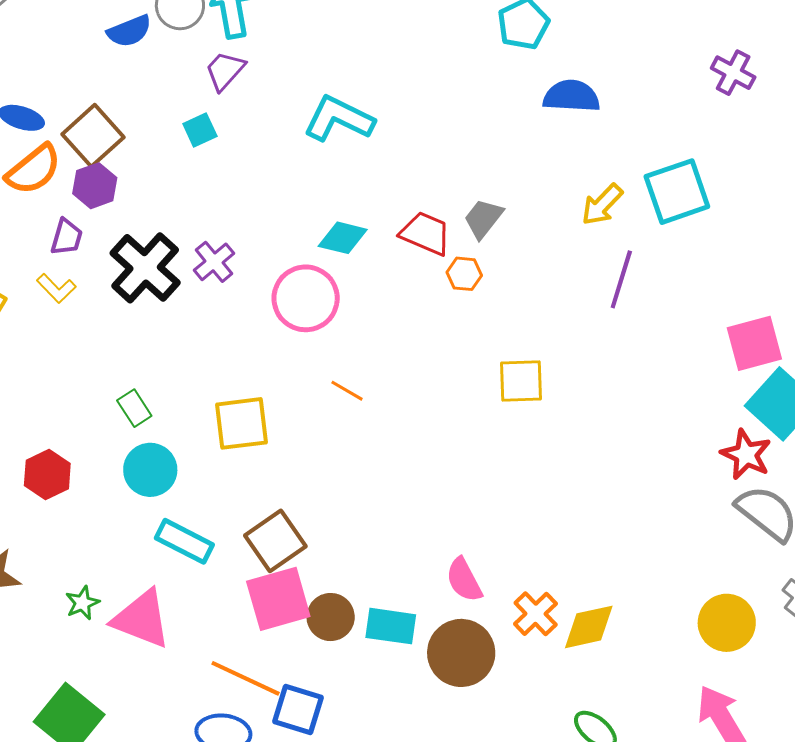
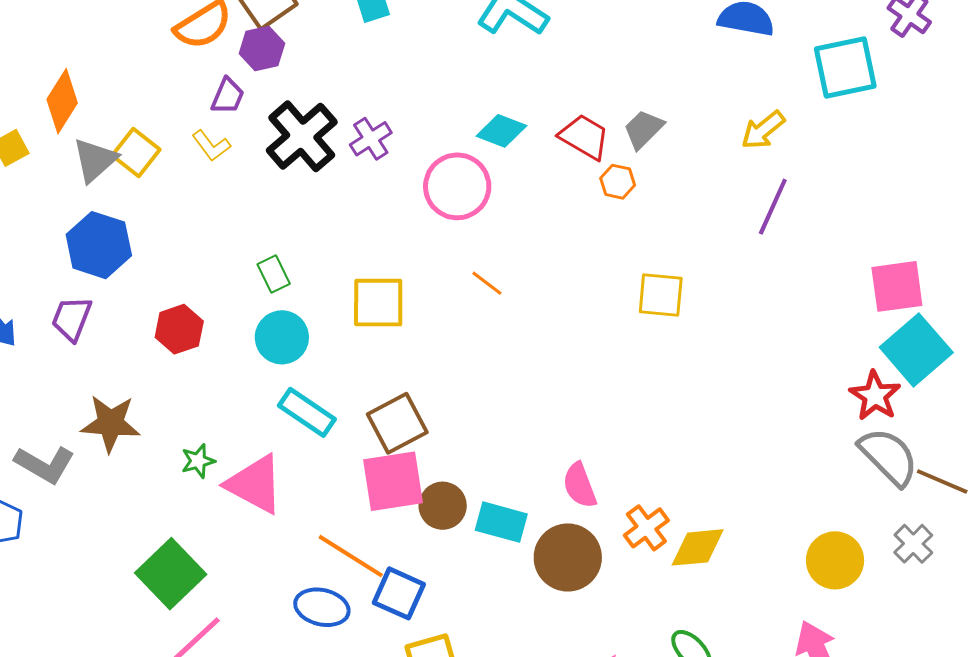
cyan square: (677, 192) -> (845, 68), moved

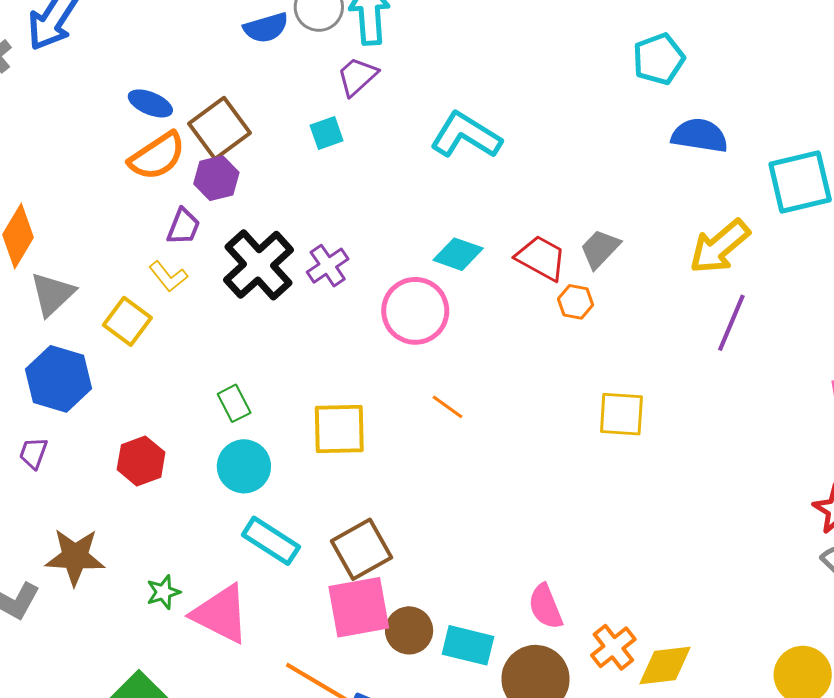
yellow arrow: (763, 130) -> (720, 247), size x1.4
yellow square: (136, 152) -> (127, 321), moved
purple trapezoid: (72, 319) -> (33, 453), size x0.7

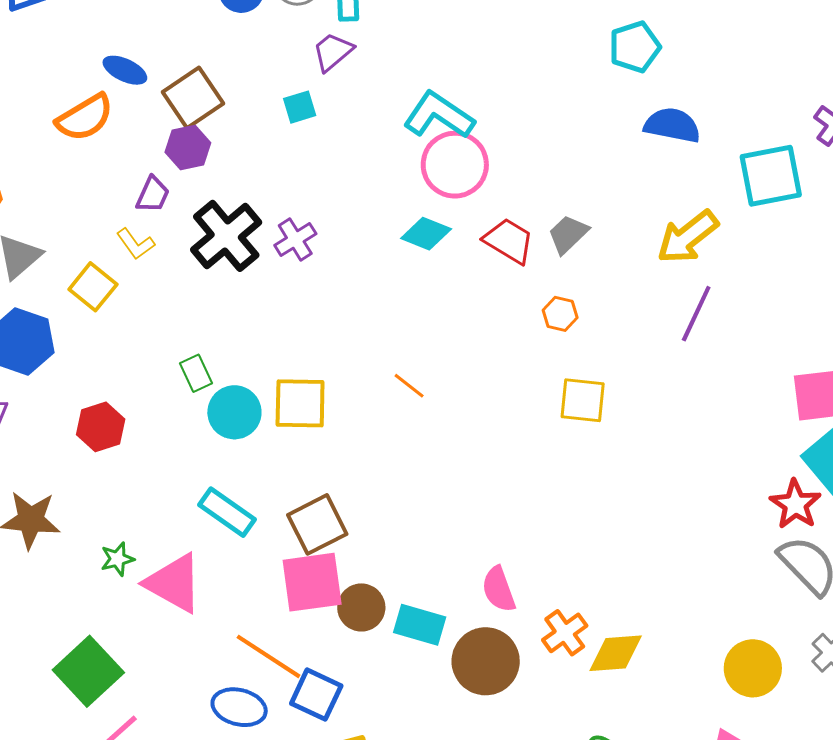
orange semicircle: (157, 156) -> (85, 118), moved
orange hexagon: (576, 302) -> (560, 314), moved
pink circle: (415, 311) -> (455, 165), moved
cyan circle: (244, 466) -> (234, 412), moved

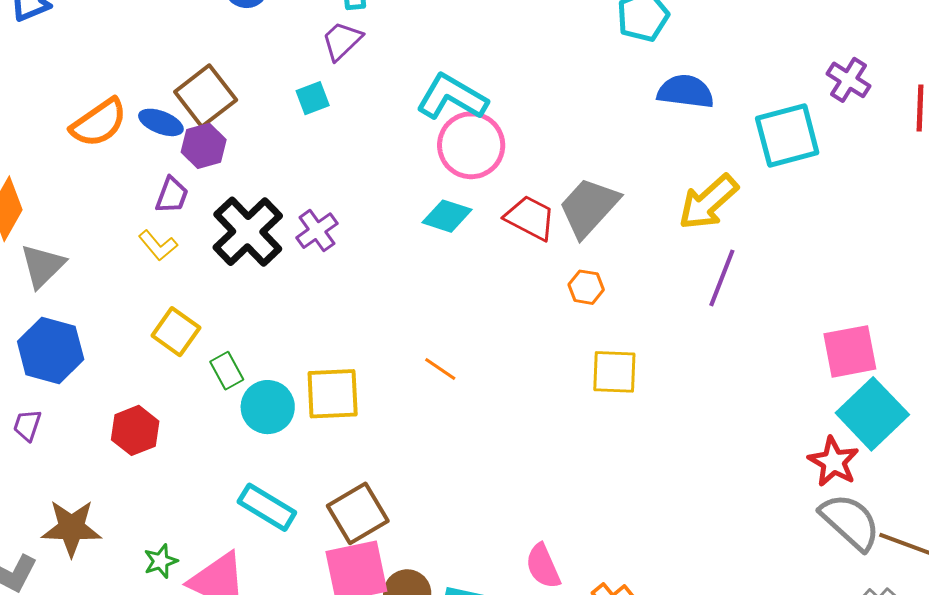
blue ellipse: (125, 70) -> (161, 122), moved
gray trapezoid: (568, 234) -> (589, 207), size x1.5
yellow square: (93, 287) -> (176, 332), moved

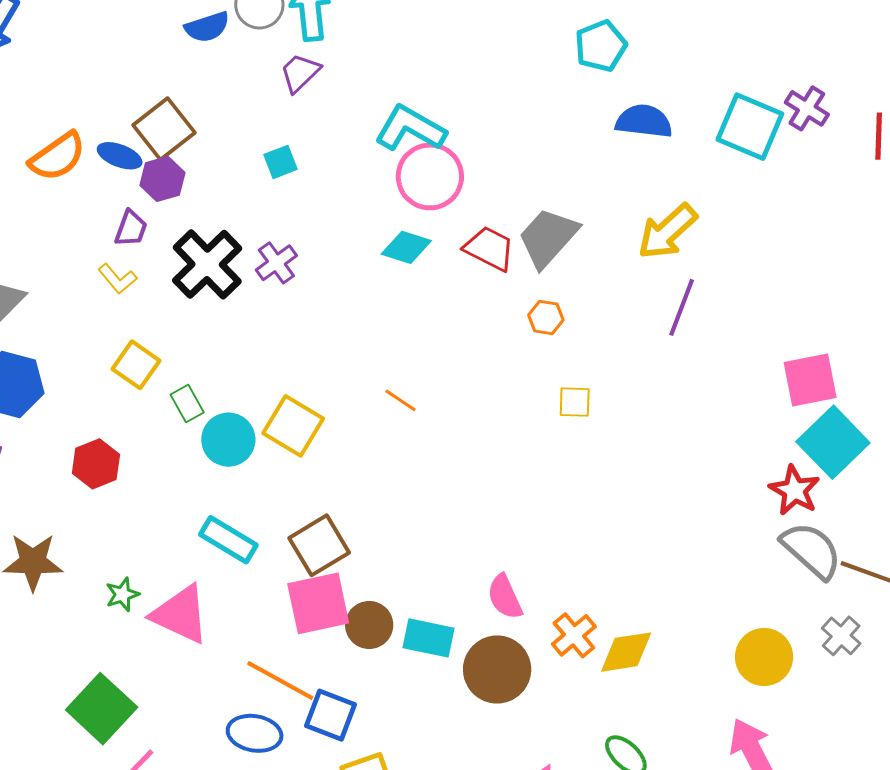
cyan square: (313, 98) -> (280, 162), moved
cyan square: (787, 135) -> (750, 127), moved, turned 38
yellow square: (614, 372) -> (575, 402), size x0.7
yellow square: (333, 394) -> (293, 426), turned 34

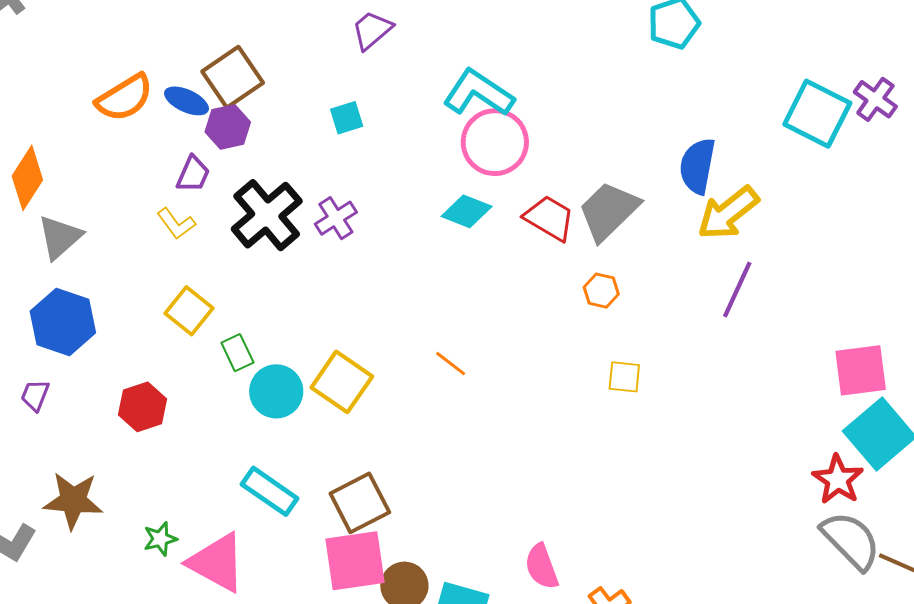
blue semicircle: (644, 121) -> (697, 166), moved, turned -90

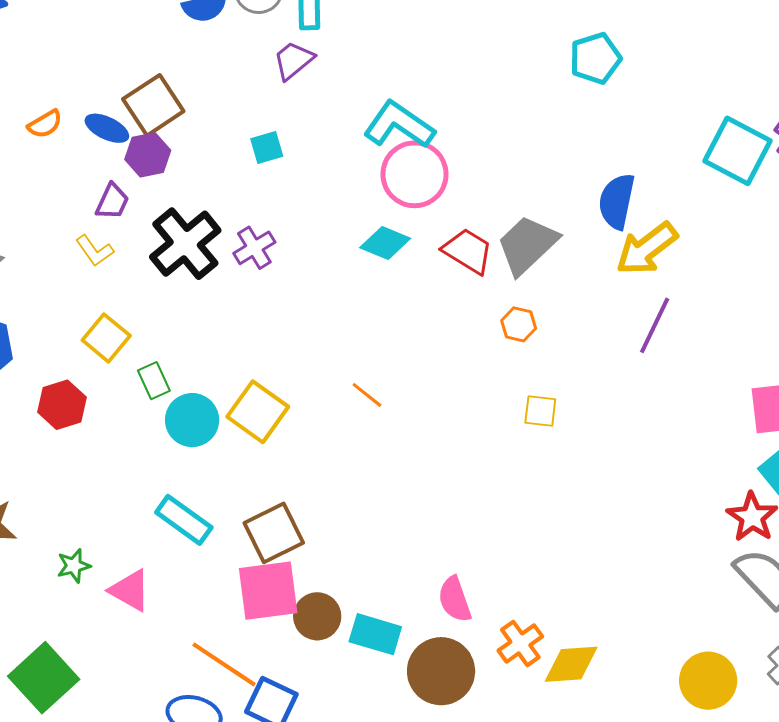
orange semicircle: (124, 98) -> (45, 124), size x0.6
red hexagon: (143, 407) -> (62, 405), moved
pink triangle: (217, 563) -> (130, 590), size x0.7

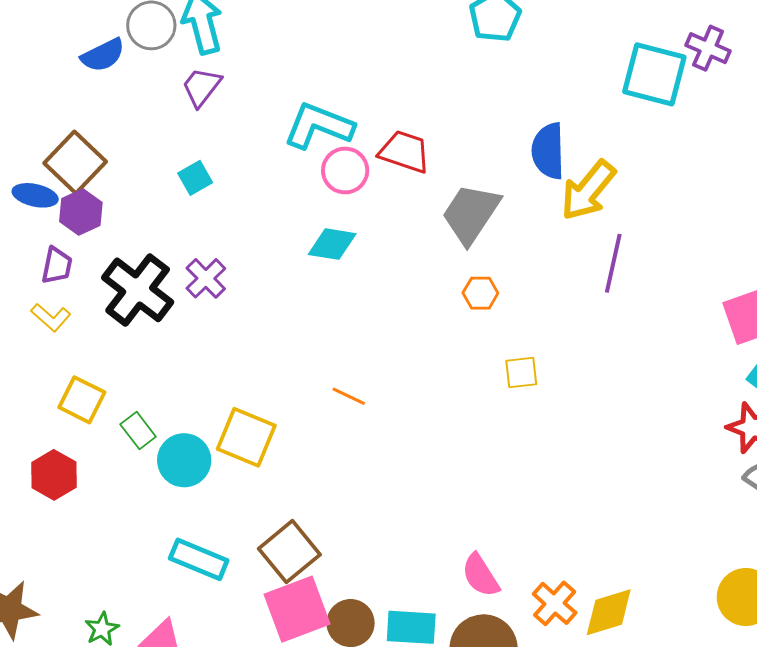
pink circle: (415, 174) -> (345, 170), size x0.7
red trapezoid: (468, 251) -> (405, 152), moved

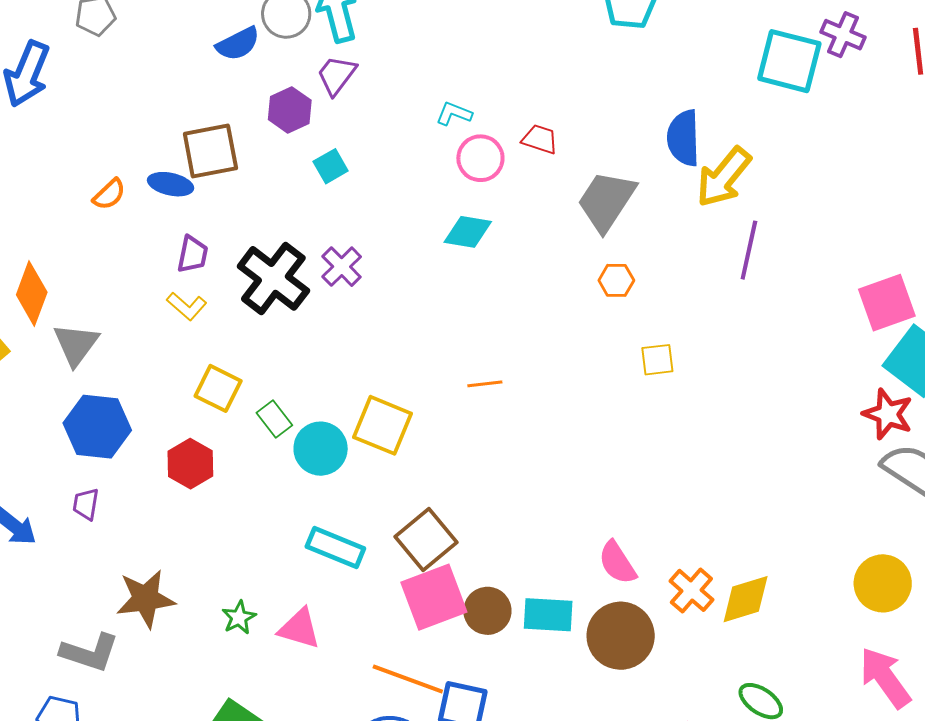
cyan L-shape: (319, 126) -> (454, 114), size x0.5
red trapezoid: (405, 152) -> (540, 139), size x0.7
brown square: (75, 162) -> (210, 151), turned 36
purple hexagon: (81, 212) -> (290, 110), moved
orange line: (349, 396) -> (485, 384), turned -32

